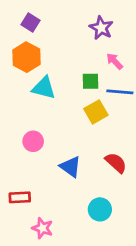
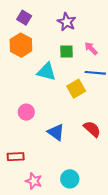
purple star: (101, 28) -> (67, 22), moved
green square: (91, 81) -> (67, 52), moved
cyan triangle: (44, 88) -> (46, 72), moved
cyan circle: (100, 209) -> (70, 179), moved

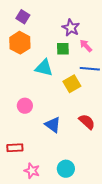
purple star: (67, 22) -> (71, 28), moved

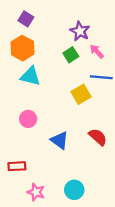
green square: (63, 49) -> (71, 55), turned -32
cyan triangle: (44, 68) -> (30, 76), moved

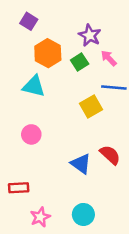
orange hexagon: (22, 48) -> (48, 53), moved
blue triangle: (60, 140) -> (81, 164), moved
pink star: (36, 192) -> (40, 217), turned 30

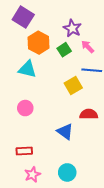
purple square: (29, 21) -> (23, 17), size x1.5
red semicircle: (110, 155) -> (89, 114), moved, turned -42
red rectangle: (19, 188) -> (24, 151), moved

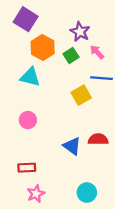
red semicircle: (89, 114) -> (98, 139), moved
cyan circle: (67, 172) -> (87, 193), moved

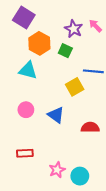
pink arrow: (97, 52) -> (95, 26), moved
green square: (71, 55) -> (65, 51), turned -32
blue triangle: (72, 146) -> (56, 115), moved
pink star: (36, 194) -> (57, 170), moved

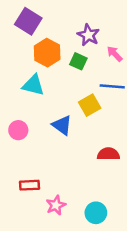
pink arrow: (95, 26) -> (115, 54), moved
pink circle: (26, 110) -> (18, 130), moved
blue triangle: (56, 115) -> (62, 125), moved
pink star: (57, 170) -> (56, 205), moved

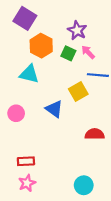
pink arrow: (115, 54) -> (88, 52), moved
pink star: (56, 205) -> (27, 183), moved

